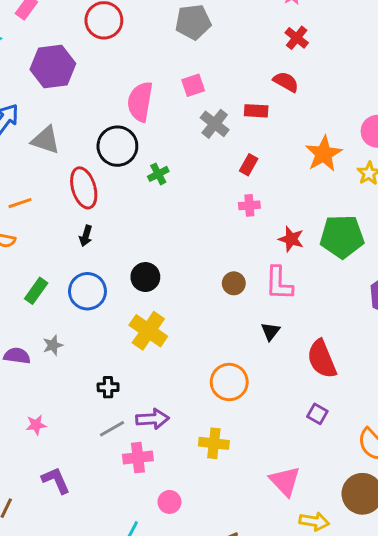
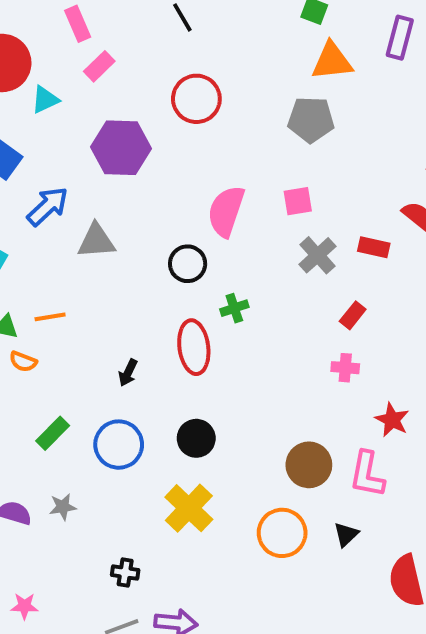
gray triangle: (46, 140) -> (96, 241), turned -32
black circle: (117, 146) -> (188, 264), size x0.7
red ellipse: (84, 188) -> (194, 347), moved
brown circle: (234, 283) -> (309, 465), size x1.5
orange circle: (229, 382) -> (282, 533), moved

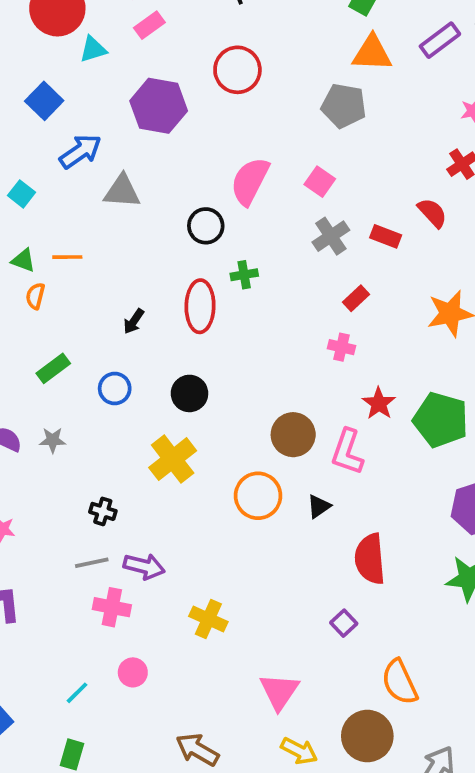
purple rectangle: (400, 38) -> (440, 40), turned 30
pink square: (298, 201) -> (320, 182), turned 36
orange semicircle: (23, 362) -> (35, 296), turned 75
blue circle: (119, 445) -> (115, 388), size x0.7

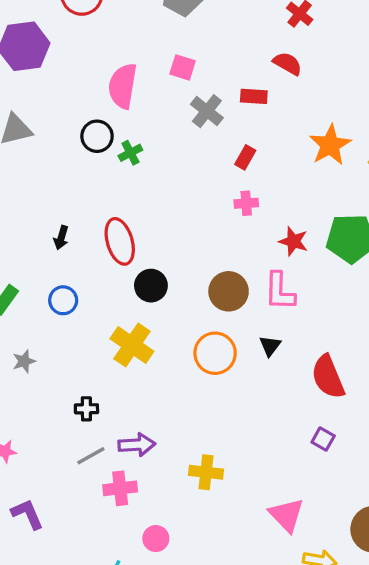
green cross: (244, 275) -> (130, 153), moved
red ellipse: (200, 306) -> (120, 241), moved
black circle: (189, 393) -> (151, 286), moved

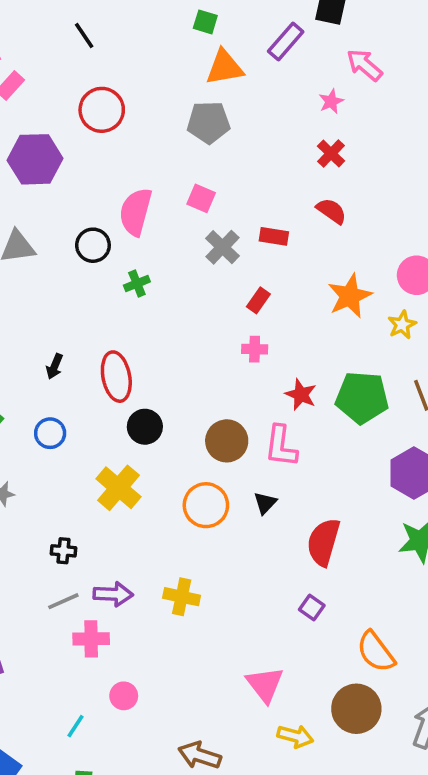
red semicircle: (288, 63) -> (331, 211), moved
black circle: (97, 136) -> (93, 245), moved
red semicircle: (328, 377) -> (323, 542), turned 33
yellow cross: (206, 472) -> (182, 597), moved

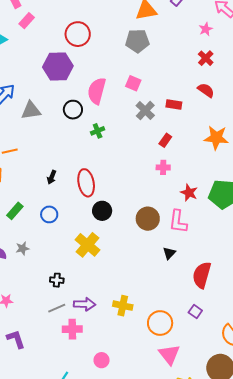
purple hexagon: (35, 159) -> (58, 67), moved
orange star: (350, 296) -> (216, 138), turned 30
orange circle: (206, 505) -> (160, 323), moved
pink circle: (124, 696) -> (102, 360), moved

